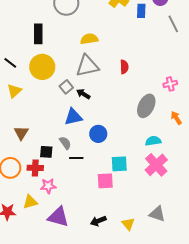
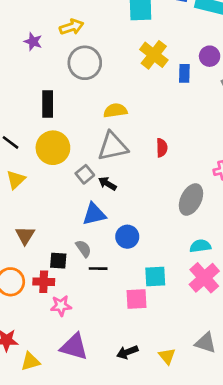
yellow triangle: (30, 202) -> (30, 361), moved

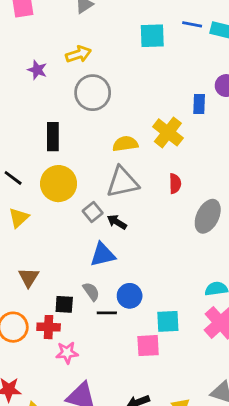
yellow cross: (154, 55) -> (168, 132), moved
gray ellipse: (191, 199) -> (208, 216), moved
blue circle: (127, 237) -> (130, 296), moved

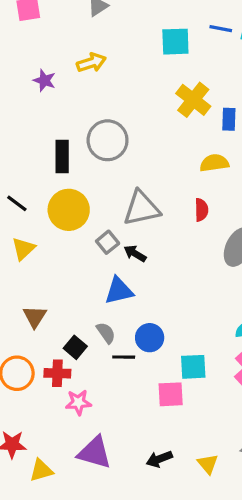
gray circle: (93, 93) -> (108, 140), moved
yellow cross: (168, 132) -> (193, 100), moved
yellow semicircle: (125, 144) -> (214, 163), moved
black square: (64, 304) -> (75, 347), turned 36

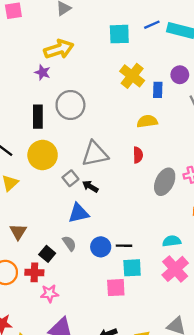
blue line: (221, 29) -> (152, 25), turned -35
yellow arrow: (91, 63) -> (59, 49), size x1.4
purple star: (44, 80) -> (43, 72), moved
black line: (124, 357) -> (124, 246), moved

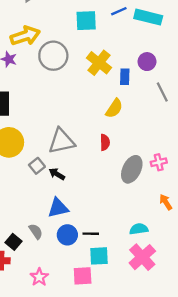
gray circle: (70, 105) -> (53, 56), moved
yellow semicircle: (147, 121) -> (114, 108), turned 132
blue triangle: (79, 213) -> (58, 208), moved
pink star: (50, 293) -> (39, 277), moved, turned -30

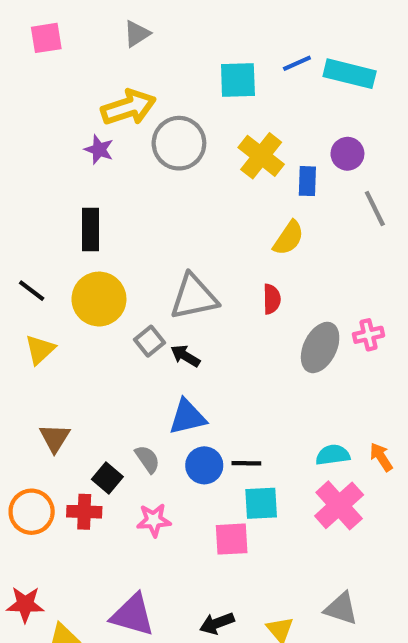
orange arrow: (166, 202) -> (381, 457), moved
pink star: (39, 277) -> (154, 520), moved, turned 30

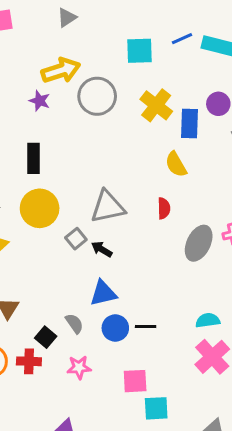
blue rectangle: (307, 181) -> (190, 124), size x1.4
yellow semicircle: (288, 238) -> (176, 164), turned 116
cyan square: (261, 503) -> (156, 408), moved

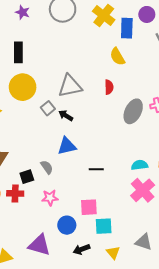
blue circle: (115, 328) -> (67, 225), moved
black square: (46, 337) -> (27, 177), turned 32

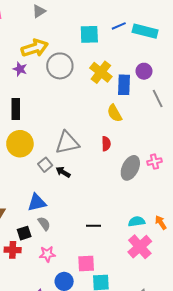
blue triangle: (67, 146) -> (37, 203), moved

